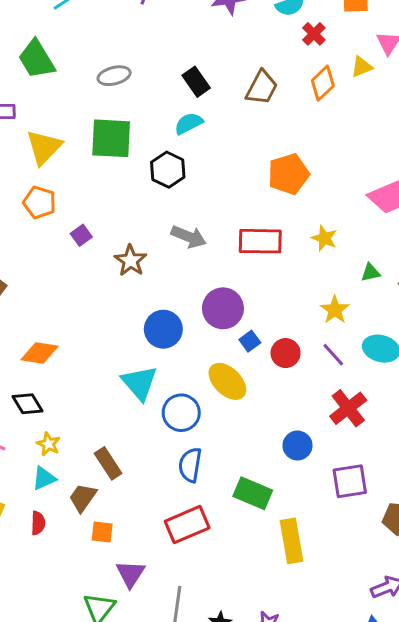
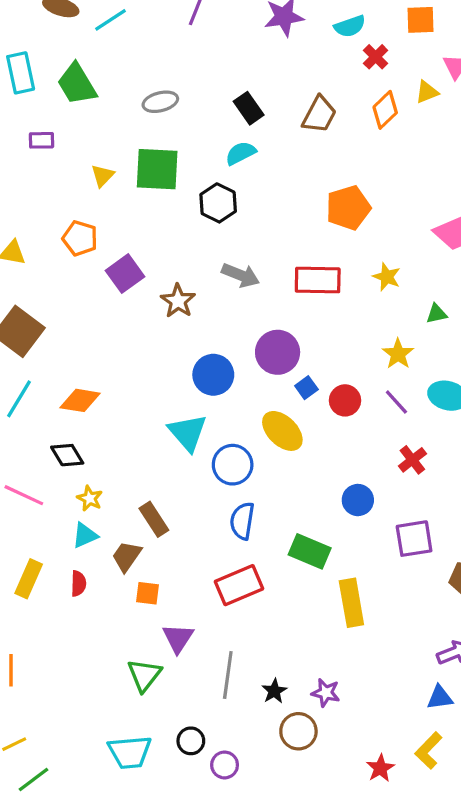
yellow triangle: (44, 147) -> (103, 176), moved, size x0.6
purple square: (81, 235) -> (125, 274), size x1.6
red cross: (348, 408) -> (412, 460), size x0.7

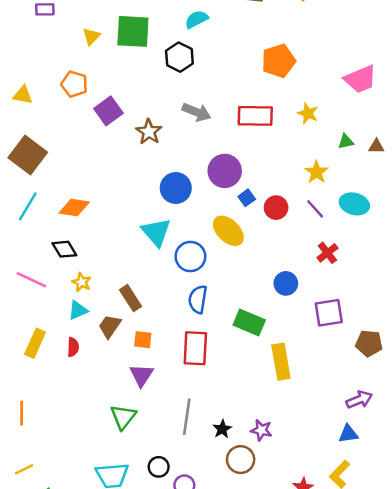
red rectangle: (239, 585) -> (195, 348), turned -64
orange square: (147, 593) -> (143, 340), moved
purple triangle: (178, 638) -> (142, 375), moved

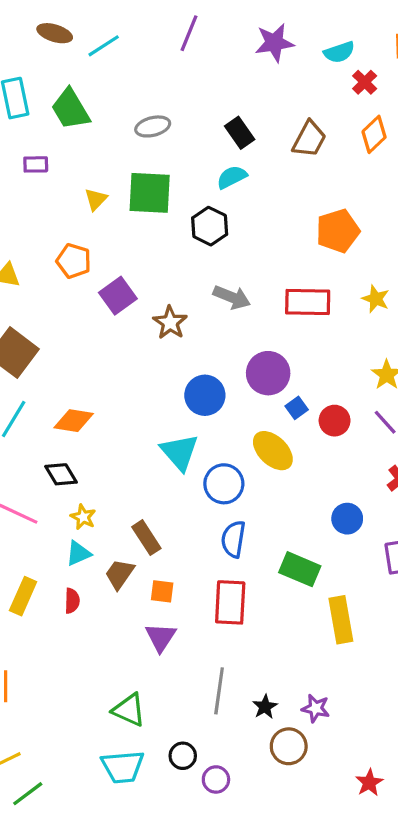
green triangle: (123, 417) -> (129, 710), moved, turned -44

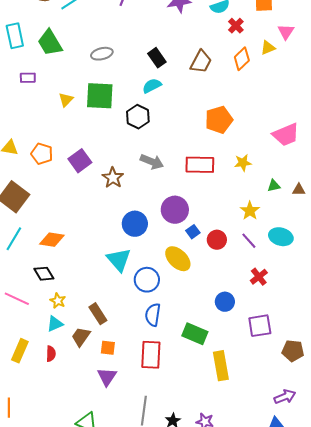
orange pentagon: (74, 261) -> (42, 154), moved
yellow star: (376, 299) -> (243, 163), turned -30

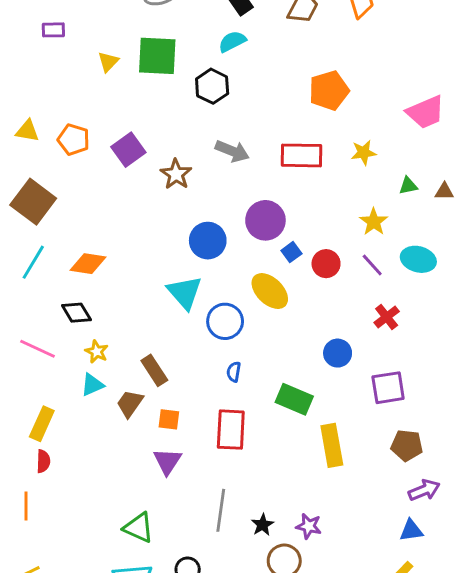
blue semicircle: (153, 315) -> (234, 372), size x0.6
brown pentagon: (293, 351) -> (407, 445), moved
red semicircle: (51, 354) -> (43, 461), moved

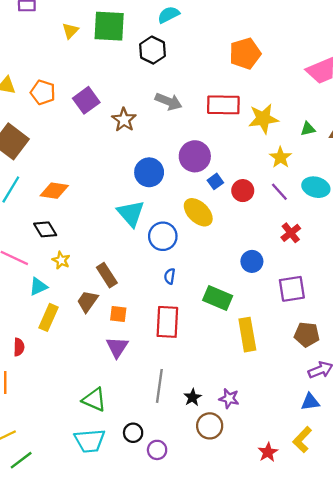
yellow star: (364, 153) -> (263, 119), moved, size x1.5
cyan triangle: (92, 385) -> (38, 287), moved
yellow rectangle: (42, 424) -> (49, 317), moved

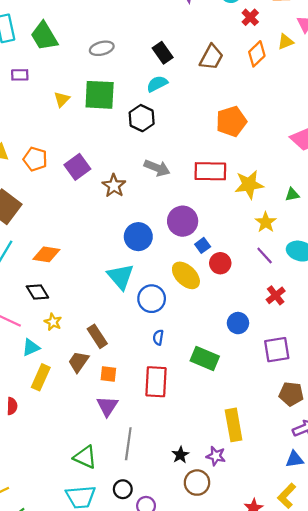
red circle: (243, 191) -> (220, 263), moved
yellow rectangle: (247, 335) -> (234, 425), moved
gray line: (159, 386) -> (128, 444), moved

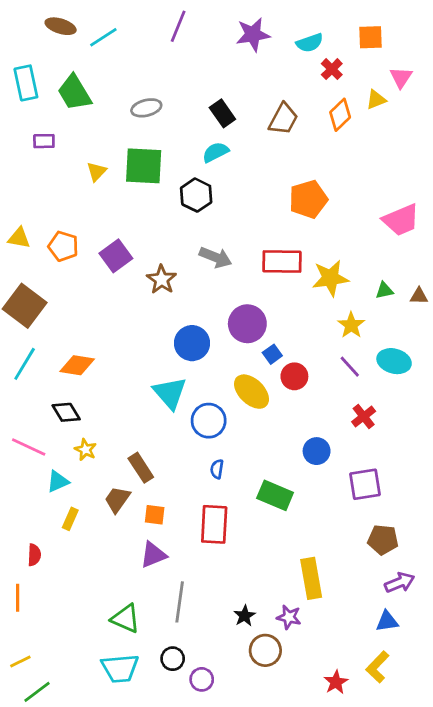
yellow rectangle: (41, 377) -> (70, 519), size x0.7
purple triangle: (107, 406) -> (153, 555), turned 35

